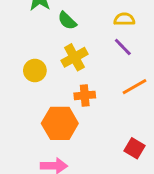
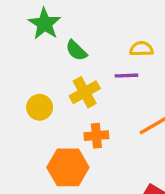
purple line: (123, 47) -> (126, 76), moved, turned -48

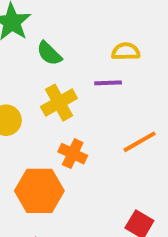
orange cross: (96, 136) -> (73, 154), turned 30

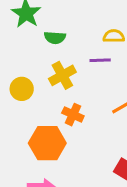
green semicircle: (49, 53) -> (55, 38), turned -40

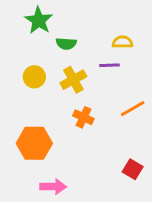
yellow circle: (22, 89) -> (34, 77), moved
orange hexagon: (47, 143) -> (34, 143), moved

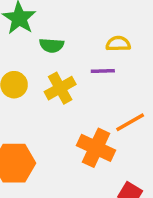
orange cross: (83, 117) -> (96, 148), moved, size x1.5

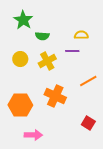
orange cross: (96, 148) -> (55, 96), moved

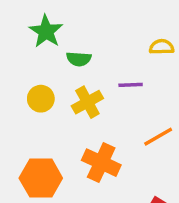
yellow semicircle: (81, 35) -> (162, 47), moved

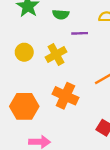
green semicircle: (79, 59) -> (61, 14), moved
purple line: (131, 85) -> (80, 33), moved

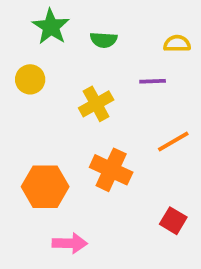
purple line: (80, 33) -> (153, 81), moved
yellow circle: (24, 52) -> (30, 79), moved

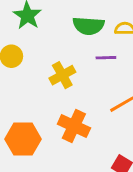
green semicircle: (104, 40) -> (88, 26), moved, size x1.5

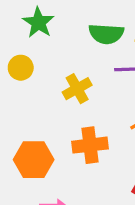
orange cross: (74, 126) -> (90, 145), turned -32

